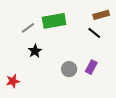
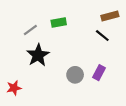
green rectangle: (54, 21) -> (59, 22), size x0.6
black star: (35, 51) -> (38, 55), size x1.5

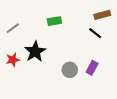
gray line: (30, 30) -> (13, 28), moved
red star: (14, 88) -> (13, 60), moved

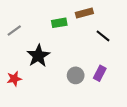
brown rectangle: (102, 15) -> (84, 13), moved
red star: (13, 60) -> (14, 79), moved

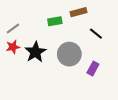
gray circle: (76, 75) -> (69, 54), moved, size x1.5
red star: (14, 79) -> (13, 47), moved

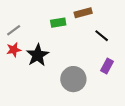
gray circle: (69, 54) -> (73, 79), moved
purple rectangle: (93, 68) -> (107, 66), moved

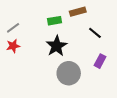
black star: (38, 55) -> (57, 46), moved

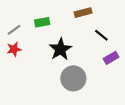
green rectangle: (55, 21) -> (42, 22), moved
purple rectangle: (100, 61) -> (111, 58), moved, turned 32

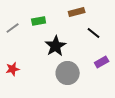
red star: (14, 49) -> (13, 69), moved
purple rectangle: (111, 58) -> (102, 62), moved

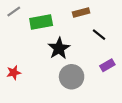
green rectangle: (39, 21) -> (41, 22), size x1.5
gray line: (13, 28) -> (14, 11), moved

